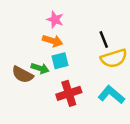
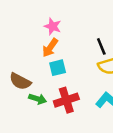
orange arrow: (53, 41) -> (50, 48), turned 108
green arrow: (40, 68) -> (38, 99), moved

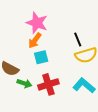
pink star: (53, 26) -> (37, 23), size x1.5

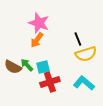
cyan square: (41, 57) -> (43, 67), moved
green arrow: (24, 83) -> (27, 65), moved, turned -152

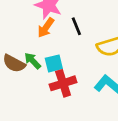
black line: (78, 39) -> (76, 26), moved

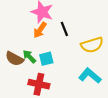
red cross: (63, 83) -> (39, 84), moved, turned 30

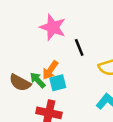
orange arrow: (40, 30) -> (50, 70), moved

